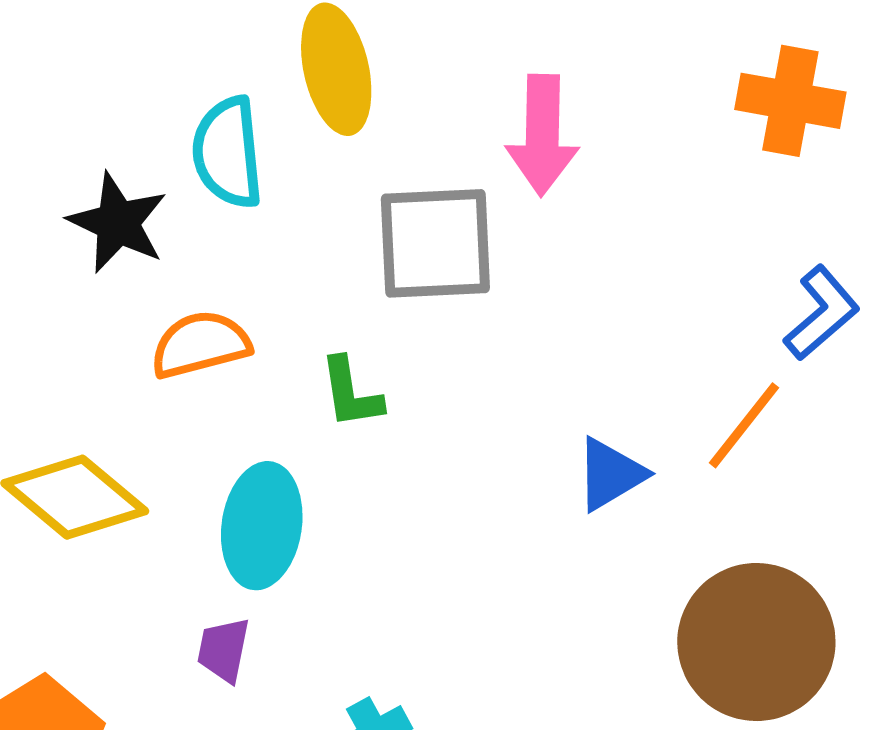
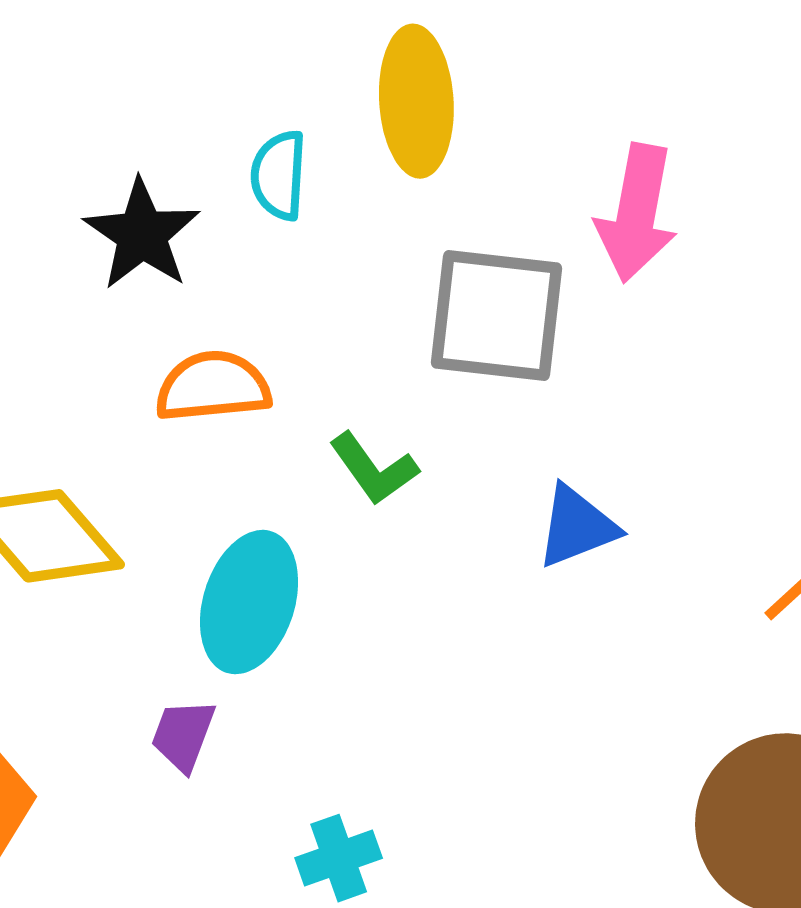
cyan semicircle: (228, 153) -> (279, 175), size x0.7
green L-shape: (351, 393) -> (374, 469), turned -36
blue triangle: (610, 474) -> (577, 527), moved

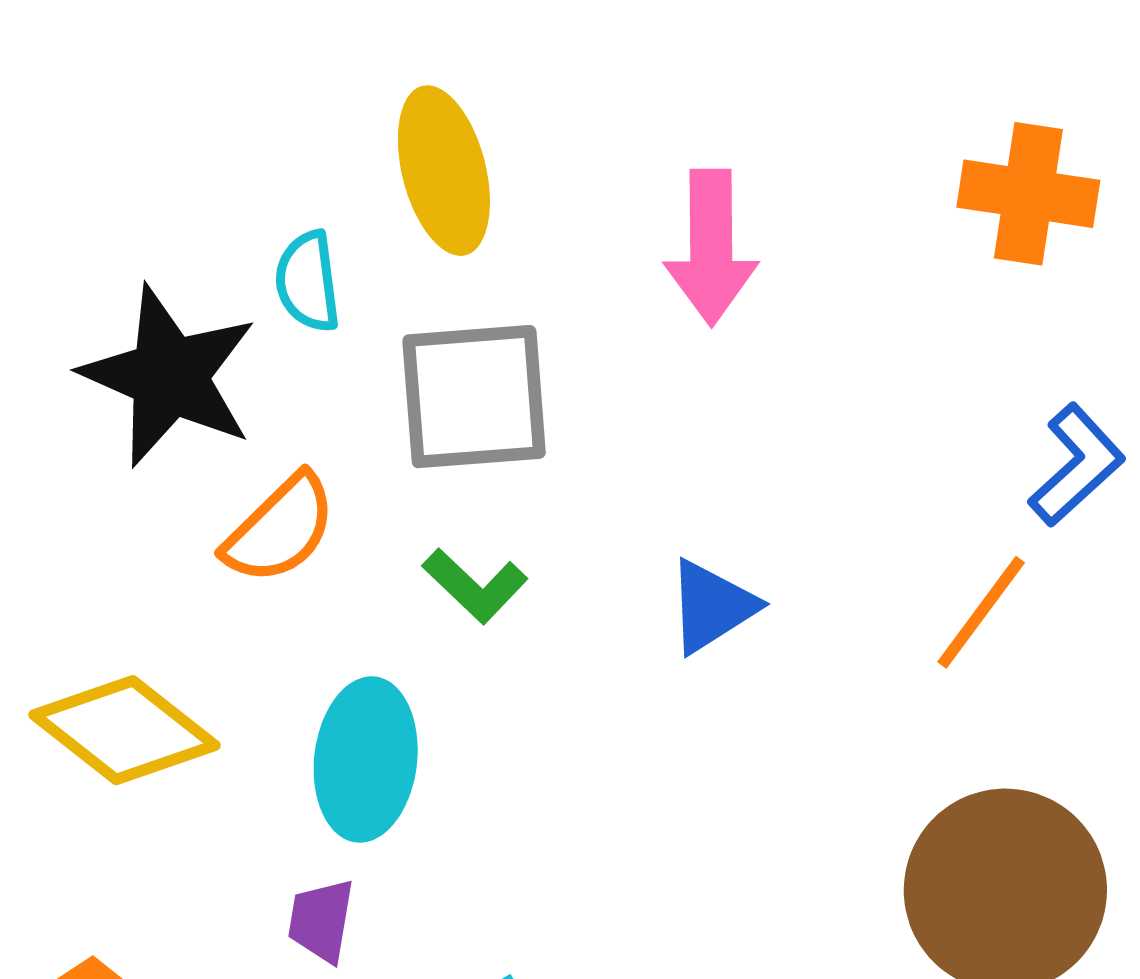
black star: (142, 234) -> (169, 376), size x1.4
gray square: (496, 316) -> (474, 397), moved
orange semicircle: (213, 387) -> (280, 529), turned 152

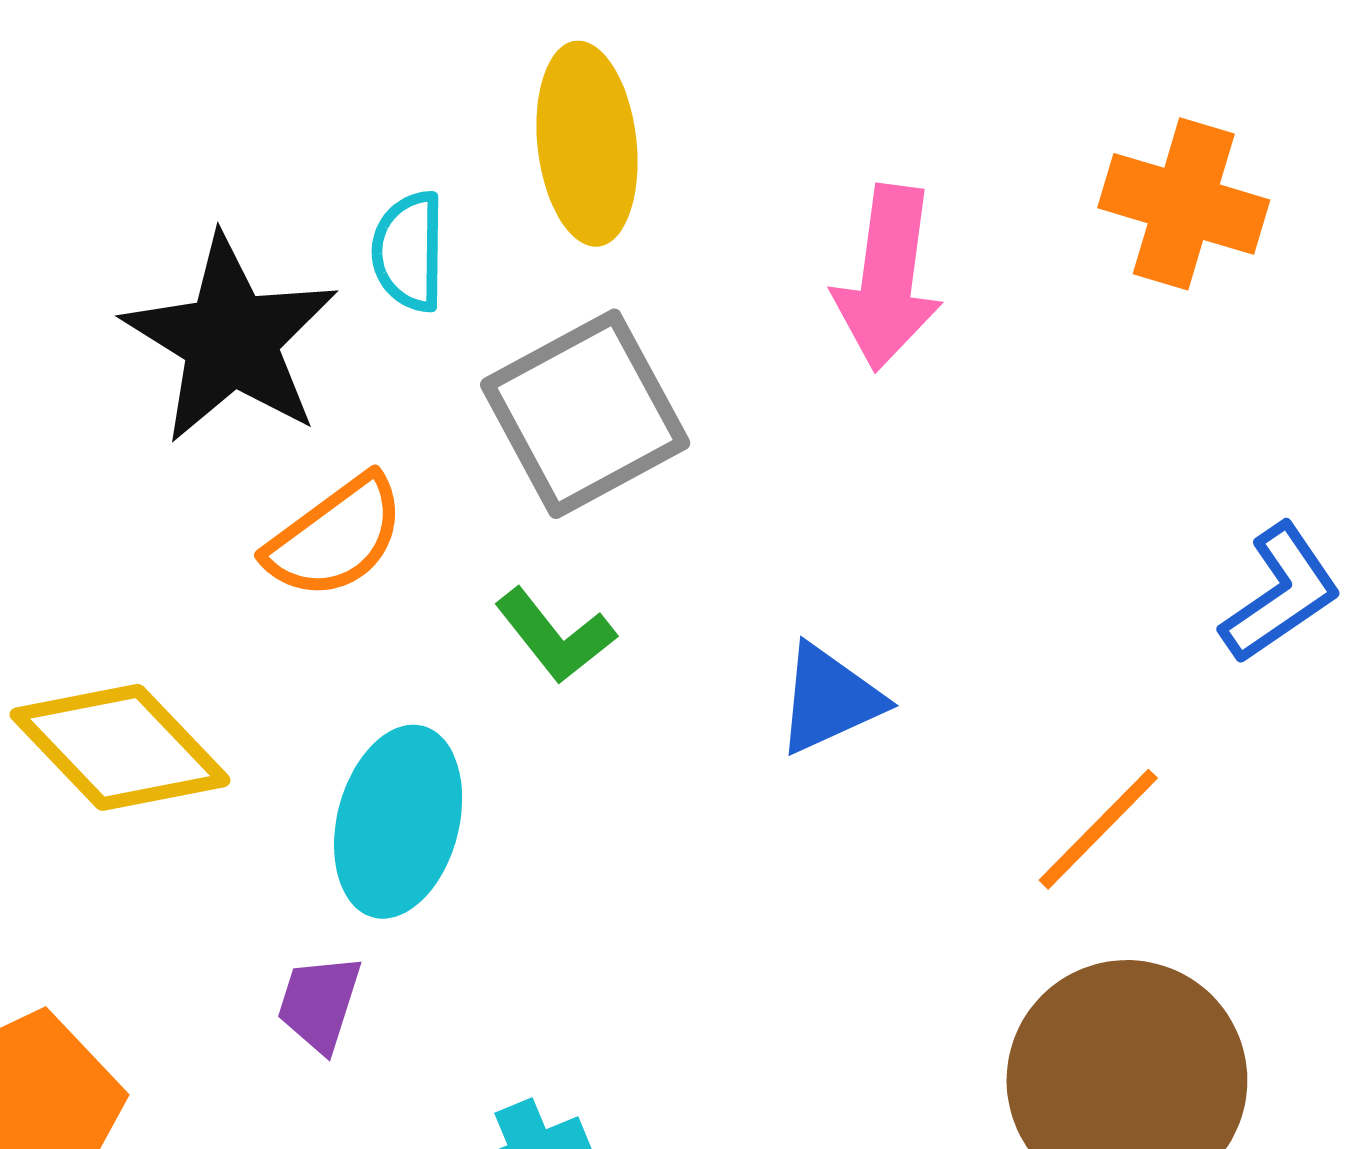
orange cross: (1028, 194) -> (1184, 204), moved
gray square: (474, 397) -> (585, 414), turned -32
orange line: (981, 612) -> (1098, 829), moved

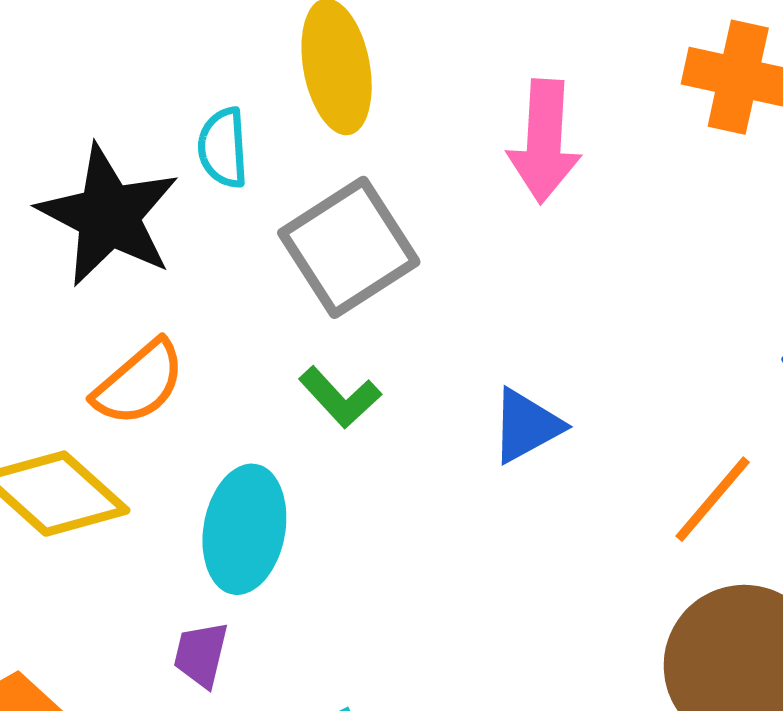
orange semicircle: (335, 537) -> (139, 383), moved

